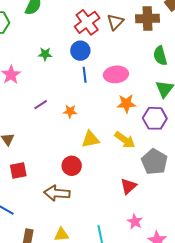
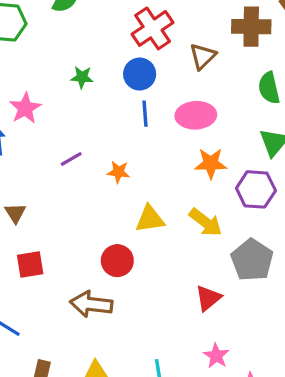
brown triangle: (115, 22) -> (203, 56), moved

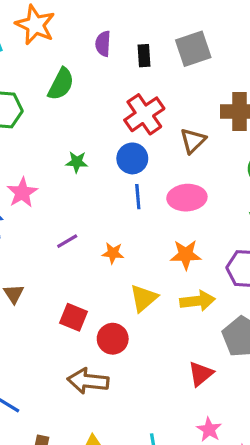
orange star: (211, 163) -> (186, 255), moved
yellow triangle: (150, 219) -> (144, 298), turned -32
yellow arrow: (206, 222) -> (197, 301), turned -44
red square: (30, 264) -> (74, 317), moved, turned 32

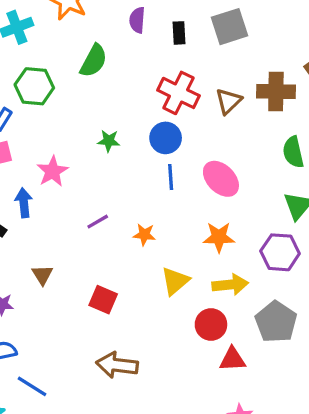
red cross: (144, 114) -> (178, 93), turned -30
brown triangle: (193, 141) -> (229, 101), moved
pink ellipse: (187, 198) -> (221, 179), turned 48
red circle: (113, 339) -> (211, 325), moved
red triangle: (201, 374) -> (232, 359), turned 36

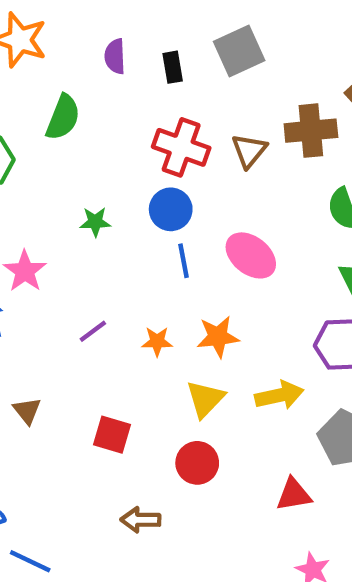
orange star: (219, 237) -> (218, 337), moved
red circle: (211, 325) -> (197, 463), moved
brown arrow: (117, 365) -> (141, 520), size x0.7

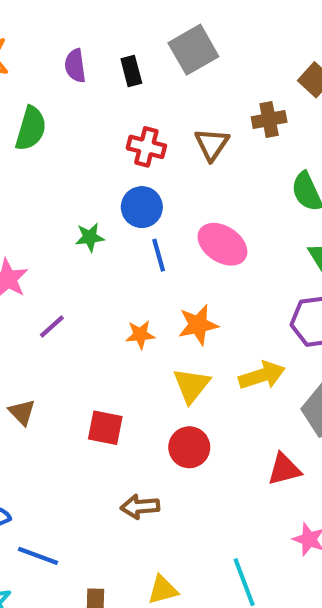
brown cross: (311, 131) -> (269, 120), size x0.7
red cross: (181, 147) -> (146, 147), size x0.7
green star: (95, 222) -> (90, 237), moved
purple line: (93, 331) -> (52, 326), moved

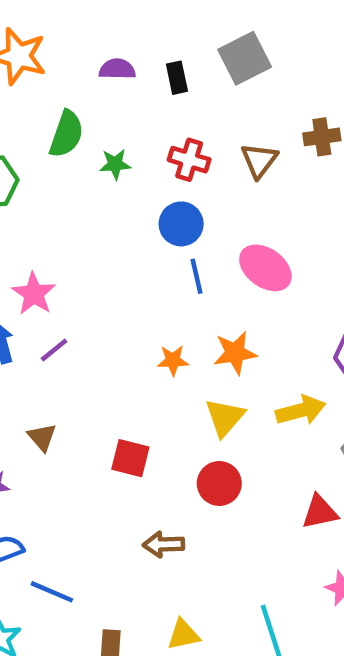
purple semicircle: (75, 66) -> (117, 69), turned 96
green star: (90, 237) -> (115, 164), moved
purple line: (52, 326) -> (54, 350), moved

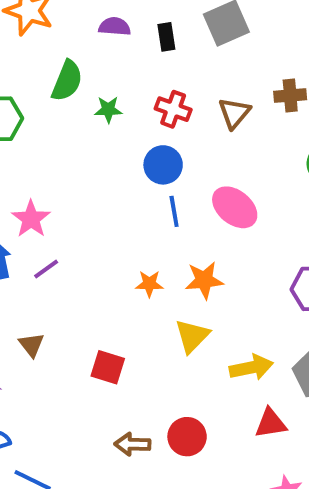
yellow arrow: (301, 410) -> (251, 367), moved
red circle: (219, 483) -> (187, 437), moved

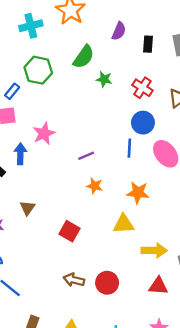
purple semicircle: (115, 27) -> (119, 31), turned 96
blue circle: (163, 165) -> (143, 123), moved
purple line: (46, 269) -> (86, 156), moved
orange star: (149, 284) -> (95, 186), moved
yellow triangle: (192, 336) -> (123, 224), turned 30

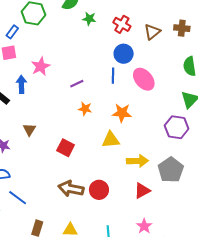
brown arrow: (74, 280) -> (71, 189), size x1.4
red triangle: (158, 286) -> (142, 191), turned -30

